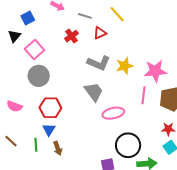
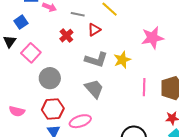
pink star: (155, 71) -> (153, 38), moved
gray circle: (39, 76) -> (50, 78), moved
pink ellipse: (113, 113) -> (80, 121), moved

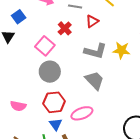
pink square: (31, 53) -> (45, 46), moved
yellow star: (122, 60) -> (121, 50), turned 30

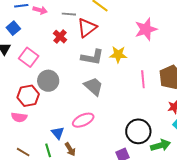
red triangle: (92, 21) -> (87, 28), size x1.5
pink square: (45, 46) -> (29, 57), moved
red hexagon: (54, 102) -> (28, 96), moved

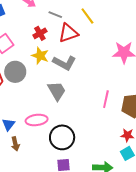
yellow star: (118, 54) -> (40, 56), moved
black circle: (138, 131) -> (62, 137), moved

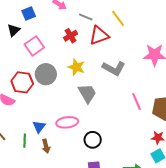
yellow star: (40, 56) -> (76, 67), moved
gray L-shape: (64, 63) -> (114, 68), moved
pink line: (106, 99) -> (137, 102), turned -36
black circle: (62, 137) -> (93, 140), size x0.7

